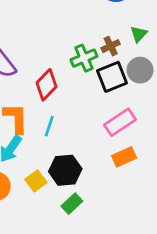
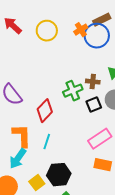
brown cross: (111, 46) -> (93, 82), turned 32
black square: (112, 77) -> (94, 105), size x0.7
orange rectangle: (124, 157) -> (103, 165), turned 36

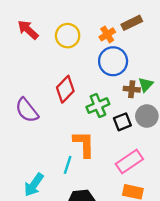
blue circle: (97, 36) -> (113, 61), moved
brown cross: (93, 82) -> (132, 89), moved
red diamond: (45, 111) -> (65, 89), moved
orange L-shape: (22, 136) -> (84, 144), moved

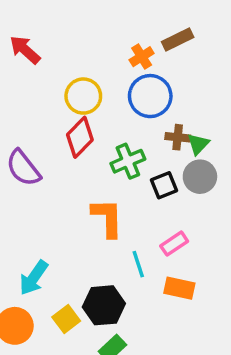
yellow circle: (68, 36) -> (83, 96), moved
green triangle: (146, 85) -> (198, 144), moved
pink rectangle: (129, 161) -> (174, 244), size x0.7
cyan line: (68, 165) -> (138, 264), moved, turned -36

